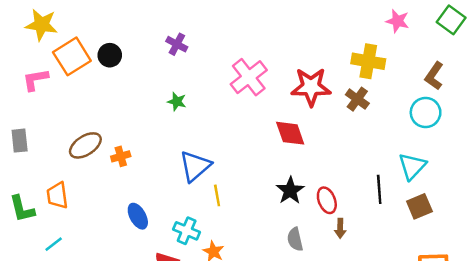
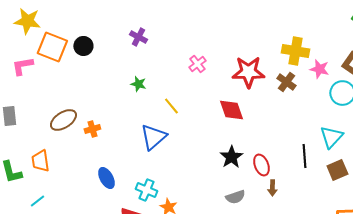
pink star: (398, 21) -> (319, 69), moved
orange square: (72, 56) -> (52, 47), turned -36
pink cross: (249, 77) -> (197, 64), size x0.6
yellow line: (217, 195) -> (171, 106), moved, turned -30
gray semicircle: (295, 239) -> (235, 197), turned -96

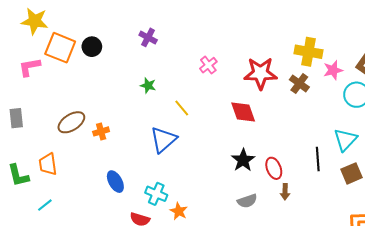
pink star: (319, 69) -> (333, 70), turned -30

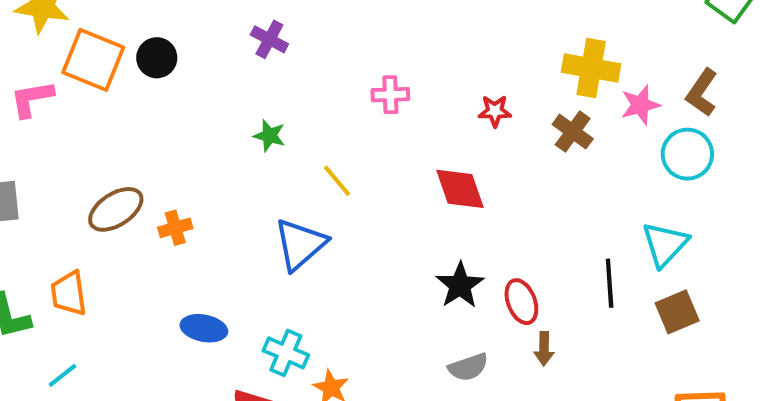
pink cross: (208, 65) -> (390, 95), turned 36
red star: (260, 73) -> (495, 111), size x0.5
blue ellipse: (115, 182) -> (204, 328), turned -50

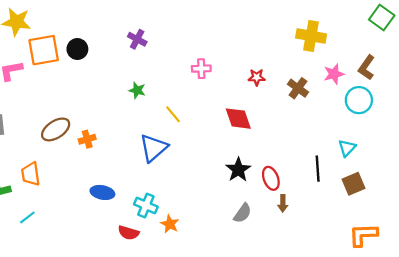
orange square: (93, 60) -> (44, 50), turned -32
yellow cross: (591, 68) -> (311, 36), moved
cyan triangle: (665, 244) -> (347, 148), size x0.7
gray semicircle: (468, 367) -> (243, 213), turned -36

